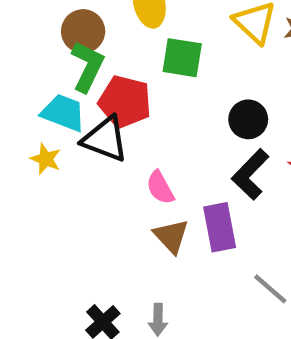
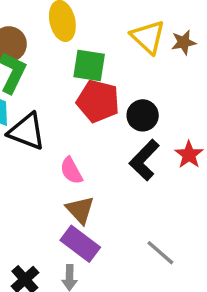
red pentagon: (125, 102) -> (98, 101), moved
purple rectangle: (220, 227) -> (80, 244), moved, turned -42

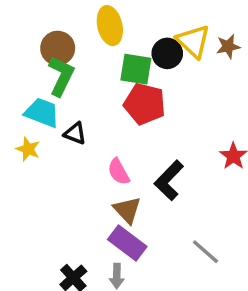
black circle: (143, 115) -> (167, 53), moved
black triangle: (27, 131) -> (75, 133), size x0.6
black L-shape: (144, 160) -> (169, 180), moved

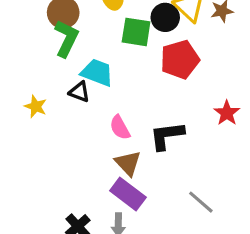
red pentagon: (145, 104) -> (180, 60), moved, turned -30
cyan trapezoid: (42, 113) -> (97, 72), moved
black L-shape: (169, 180) -> (167, 136), turned 39

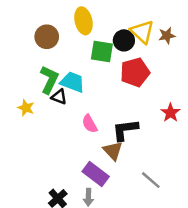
green L-shape: (66, 38) -> (49, 80), moved
brown triangle: (128, 163) -> (113, 151), moved

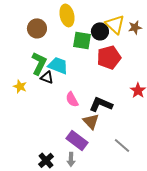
black L-shape: (125, 130) -> (101, 104), turned 30

